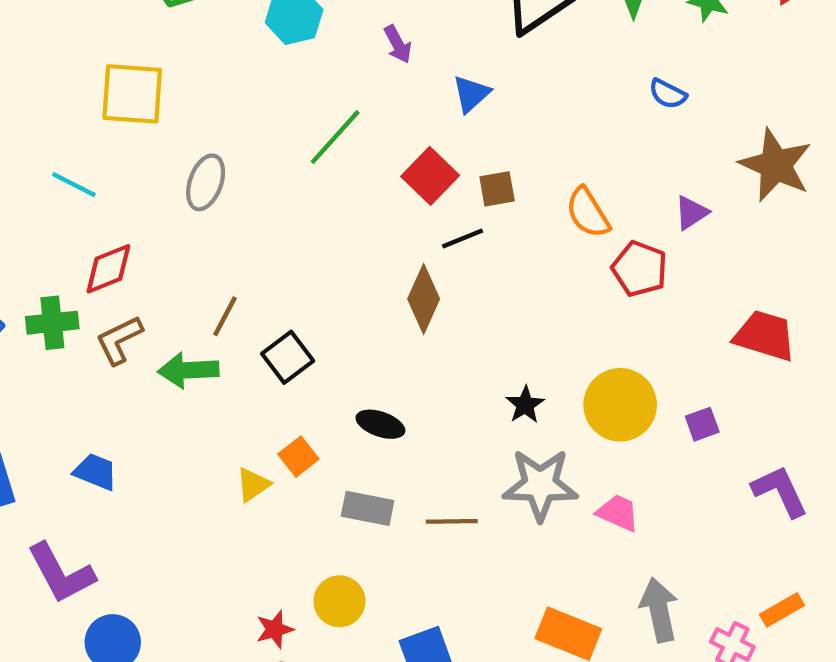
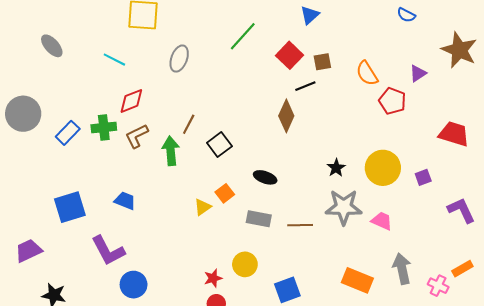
green arrow: (188, 370) -> (171, 151), turned 88

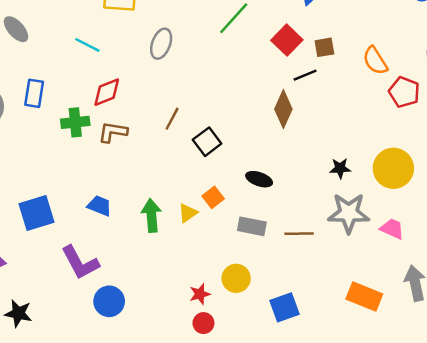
blue rectangle: (68, 133) -> (34, 93), moved, turned -35
brown L-shape: (137, 136) -> (113, 132), turned 35
green arrow: (171, 151) -> (151, 215), moved
black star: (336, 168) -> (340, 168), turned 30

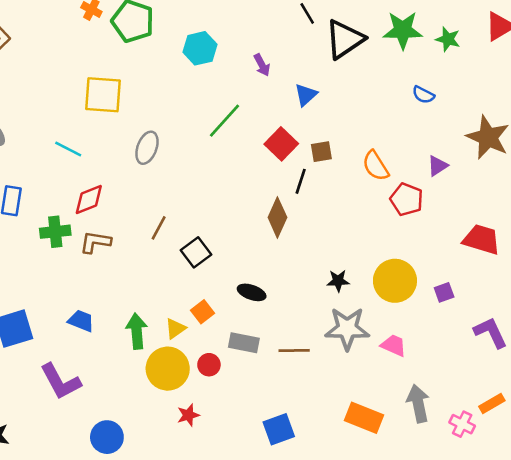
black line: (305, 75) -> (301, 181), turned -50
yellow circle: (236, 278) -> (168, 369), moved, size x1.4
blue circle: (109, 301) -> (107, 437), moved
red circle: (203, 323) -> (209, 365), moved

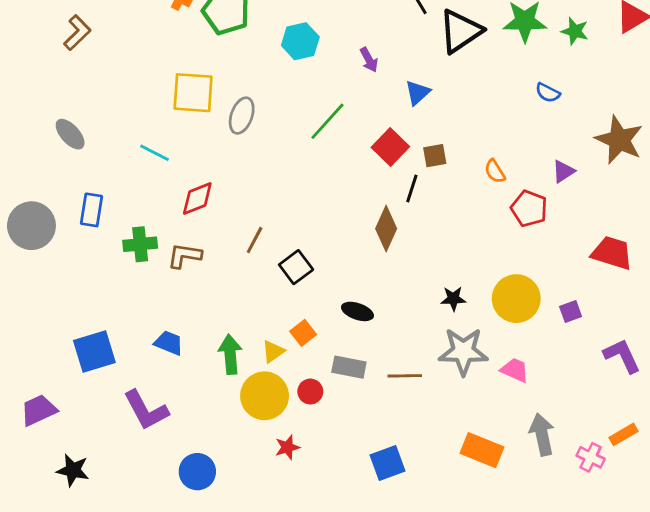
gray ellipse: (147, 148) -> (242, 116), moved
orange semicircle: (376, 166) -> (495, 171), size x0.7
red diamond: (89, 199) -> (197, 198), moved

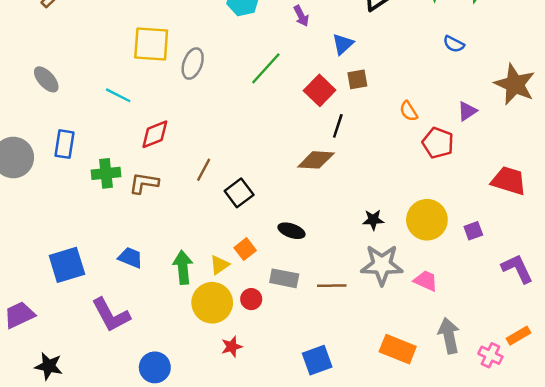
brown square: (435, 156) -> (357, 79), moved
brown diamond: (386, 229) -> (316, 160), turned 69

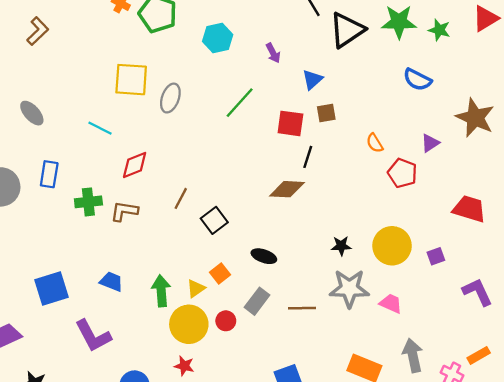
blue semicircle: (454, 44) -> (417, 80), size x1.4
red square: (320, 90) -> (290, 123), turned -36
gray rectangle: (284, 278) -> (257, 301), turned -64
red star: (232, 347) -> (184, 366), moved, turned 30

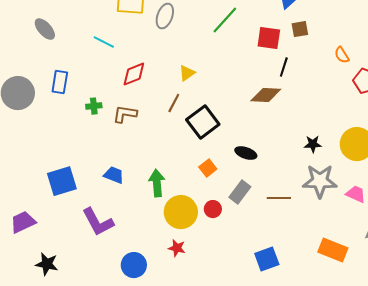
green cross: (88, 202) -> (94, 106), size x0.7
black square: (214, 220) -> (203, 122), size x1.4
yellow triangle: (196, 288) -> (187, 73), moved

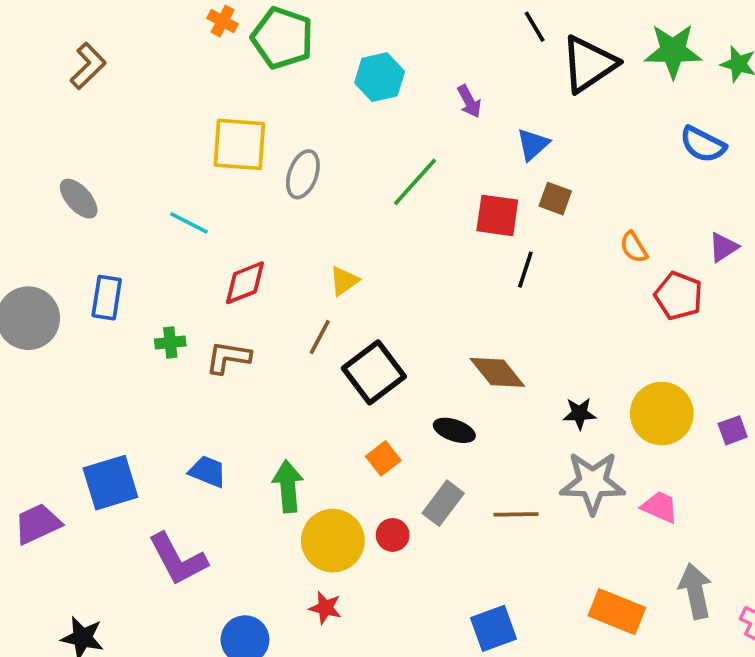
brown square: (300, 29) -> (555, 199), turned 30
brown diamond: (266, 95) -> (497, 372), moved, turned 48
purple trapezoid: (23, 222) -> (38, 524), moved

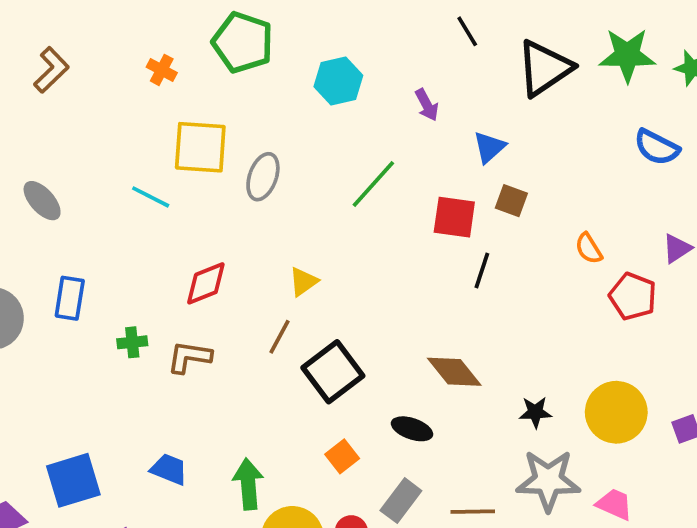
orange cross: (223, 21) -> (162, 70), moved
black line: (535, 27) -> (467, 31), moved
cyan line: (189, 223) -> (151, 197), moved

